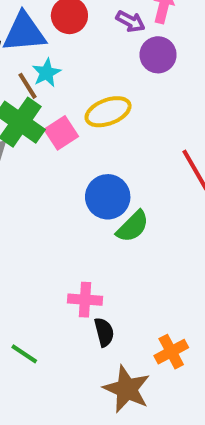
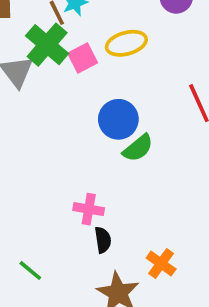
orange cross: (171, 352) -> (161, 263), turned -32
green line: (24, 354) -> (30, 271), moved

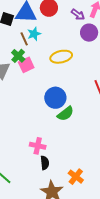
green cross: (47, 45) -> (18, 56), size x0.6
pink square: (83, 58) -> (26, 65), moved

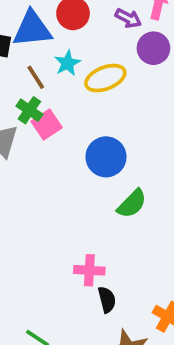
cyan star: (34, 34) -> (67, 63), moved
yellow ellipse: (61, 57) -> (105, 78), moved
blue circle: (55, 98) -> (106, 157), moved

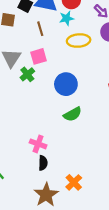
cyan star: (67, 63) -> (67, 18), moved
green cross: (29, 110) -> (27, 74), moved

